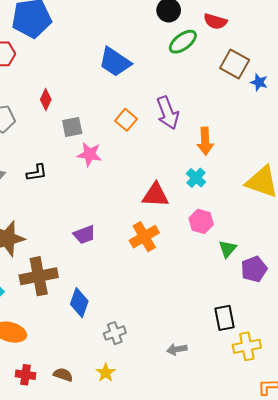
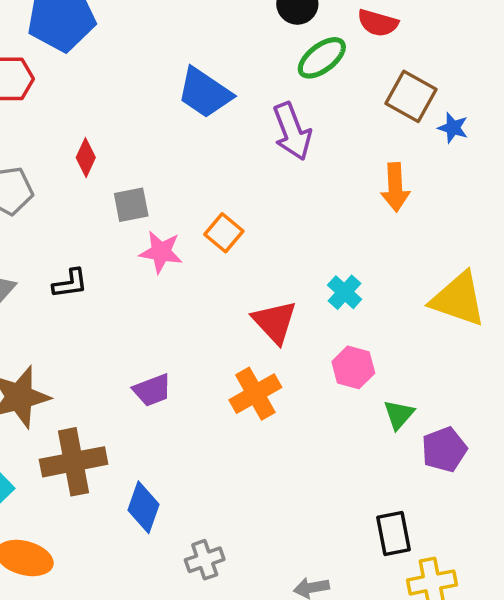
purple arrow: (168, 113) -> (292, 131), moved
orange square: (126, 120) -> (224, 233), moved
orange arrow: (205, 141) -> (395, 187), moved
red triangle: (155, 195) -> (275, 322), turned 44

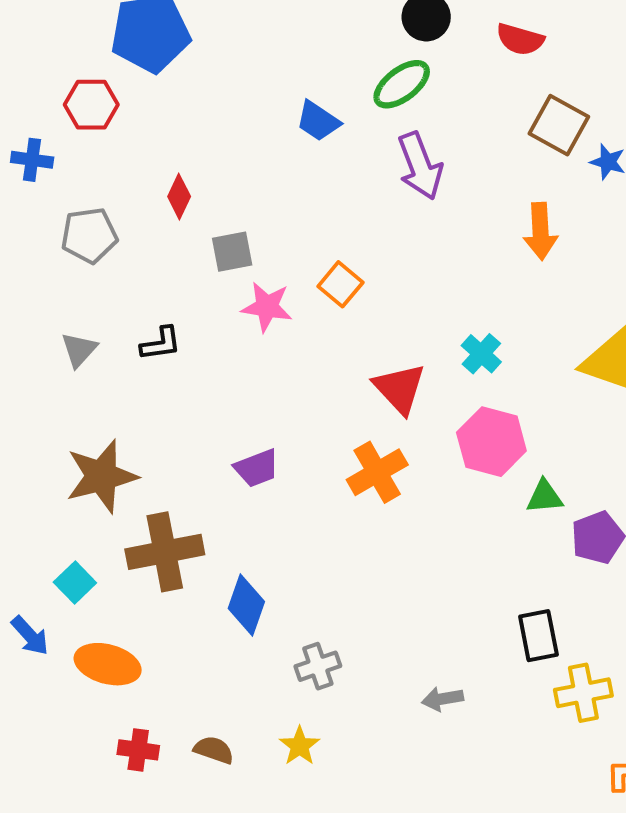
green ellipse: (322, 58) -> (402, 84), moved
blue trapezoid: (205, 93) -> (318, 121), size x0.7
pink hexagon: (353, 367) -> (491, 442), size x1.4
green triangle: (399, 415) -> (545, 497), turned 44

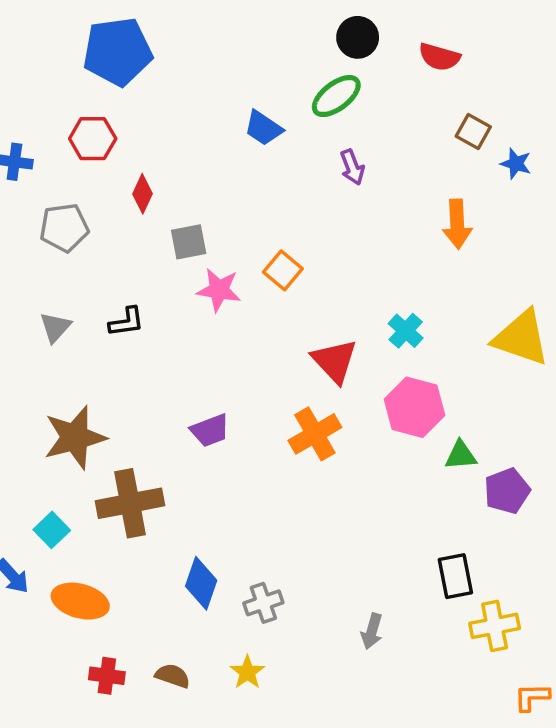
red hexagon: (91, 105) -> (93, 139), moved
brown square: (559, 125) -> (473, 132), size x0.7
purple arrow: (420, 166) -> (352, 167), size x0.6
blue diamond: (246, 605) -> (201, 583), moved
gray arrow: (442, 699) -> (372, 631), turned -64

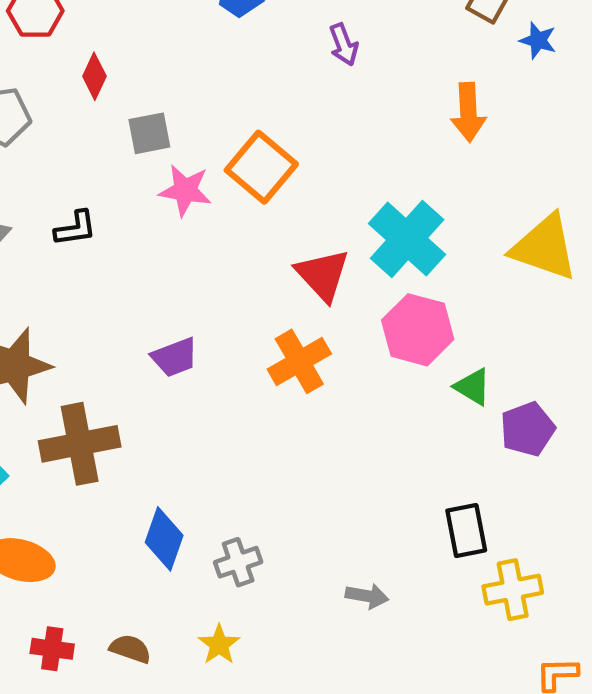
orange square: (283, 270) -> (261, 167), size x1.5
cyan cross: (406, 331) -> (407, 239), size x1.8
green triangle: (461, 455) -> (473, 387), turned 36
gray arrow: (372, 631) -> (367, 596), turned -96

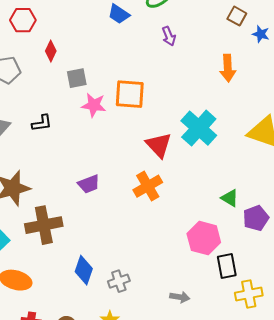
orange square: (261, 167) -> (130, 94), turned -36
pink hexagon: (418, 330) -> (204, 238), moved

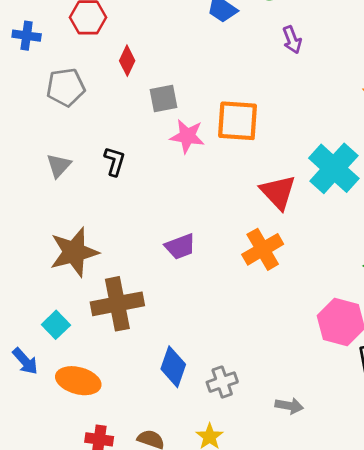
black L-shape: (42, 123) -> (115, 161), turned -65
gray arrow: (180, 297) -> (289, 406), moved

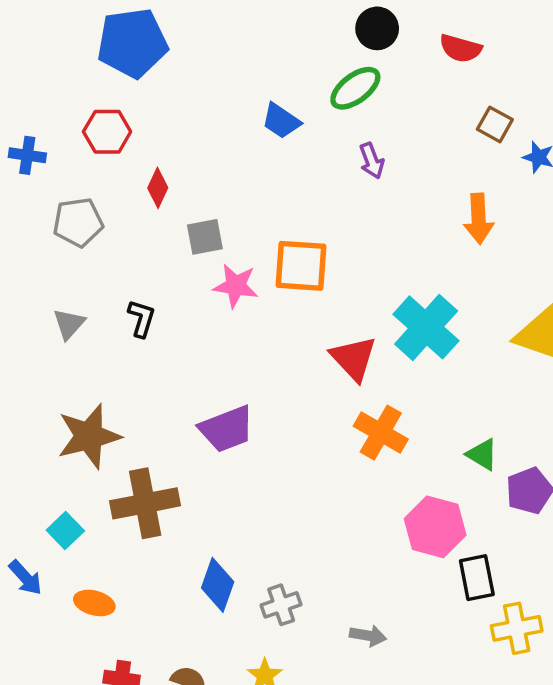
purple trapezoid: (180, 247) -> (227, 429), size x1.4
orange cross: (263, 249) -> (381, 433), moved, turned -30
orange ellipse: (78, 381) -> (94, 603), size x0.7

